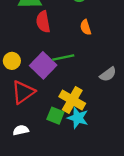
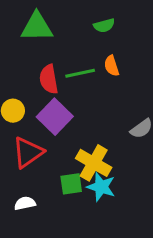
red semicircle: (43, 22) -> (49, 79), moved
green line: (63, 58) -> (80, 73), moved
green square: (55, 116) -> (71, 184), turned -30

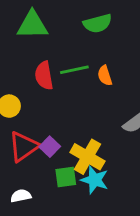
green semicircle: (104, 25) -> (98, 23), size x1.4
orange semicircle: (112, 66) -> (105, 76), moved
purple square: (55, 117) -> (50, 147), moved, size x0.6

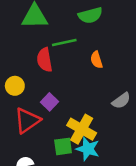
green line: (74, 70) -> (64, 43), moved
purple square: (50, 147) -> (49, 102), moved

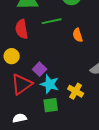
red semicircle: (45, 60) -> (22, 29), moved
yellow cross: (82, 129) -> (76, 91), moved, size x0.7
cyan star: (88, 149) -> (50, 84), moved

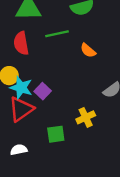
orange semicircle: (78, 35) -> (88, 50), turned -32
cyan star: (50, 84) -> (21, 88), moved
yellow cross: (76, 91) -> (86, 117), turned 35

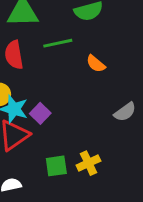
yellow cross: (86, 117) -> (88, 163), moved

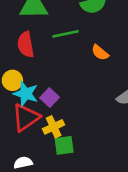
yellow cross: (88, 163) -> (54, 127), moved

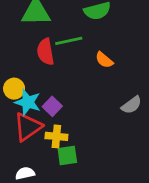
red semicircle: (26, 45) -> (45, 52), moved
yellow cross: (54, 127) -> (56, 136), turned 30

